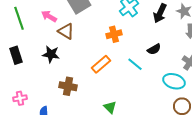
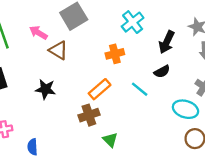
black arrow: (160, 13) -> (167, 42), moved
black star: (51, 54) -> (45, 89), moved
brown cross: (68, 86) -> (89, 115), moved, turned -30

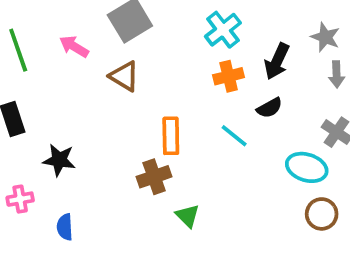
brown triangle: (58, 50) -> (124, 76), moved
orange cross: (115, 54) -> (229, 76), moved
black star: (45, 89) -> (59, 160), moved
orange rectangle: (100, 89) -> (171, 136), turned -50

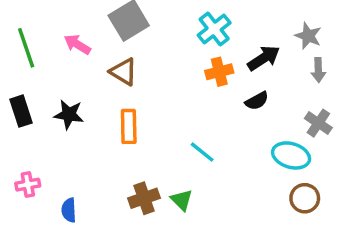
black arrow: (277, 61) -> (264, 58), turned -148
orange rectangle: (171, 136) -> (129, 126), moved
cyan line: (234, 136) -> (202, 152), moved
black star: (59, 160) -> (69, 114), moved
brown cross: (154, 177) -> (144, 198), moved

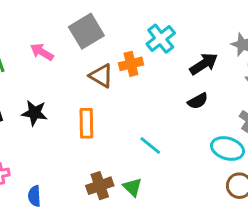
brown triangle: (124, 72) -> (101, 76), moved
orange cross: (219, 72) -> (131, 64), moved

